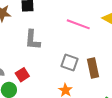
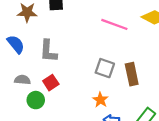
gray L-shape: (32, 40) -> (48, 51), moved

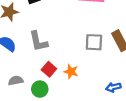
gray semicircle: (22, 80) -> (16, 81), moved
orange star: (100, 100) -> (71, 72), moved

